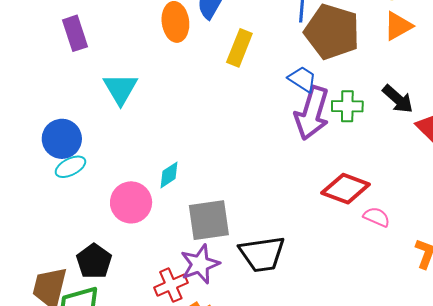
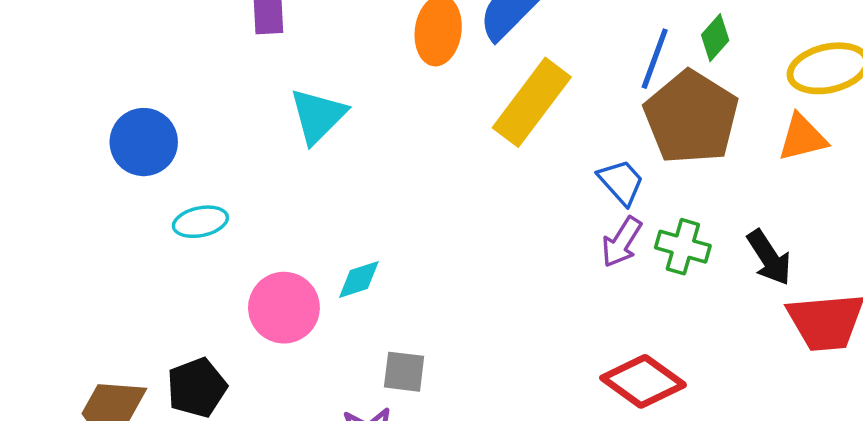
yellow rectangle: (239, 48) -> (532, 102), size x1.4
purple arrow: (312, 113) -> (622, 242), size x0.6
blue circle: (62, 139) -> (144, 142), moved
gray square: (209, 220) -> (404, 372), size x0.6

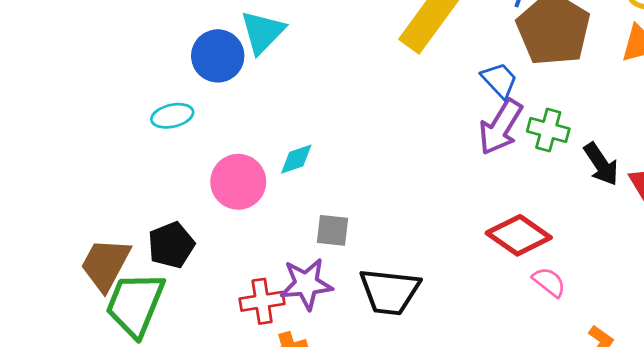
blue circle: (144, 142) -> (218, 56), moved
purple arrow: (622, 242) -> (501, 127), size x1.4
black arrow: (769, 258) -> (601, 164), moved

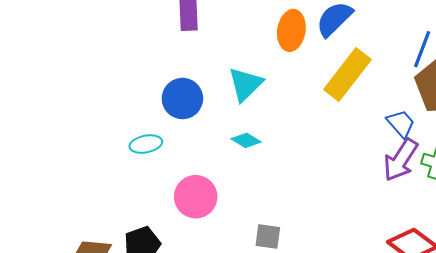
cyan triangle: (263, 32) -> (245, 84), moved
cyan diamond: (296, 159) -> (246, 140), moved, turned 48

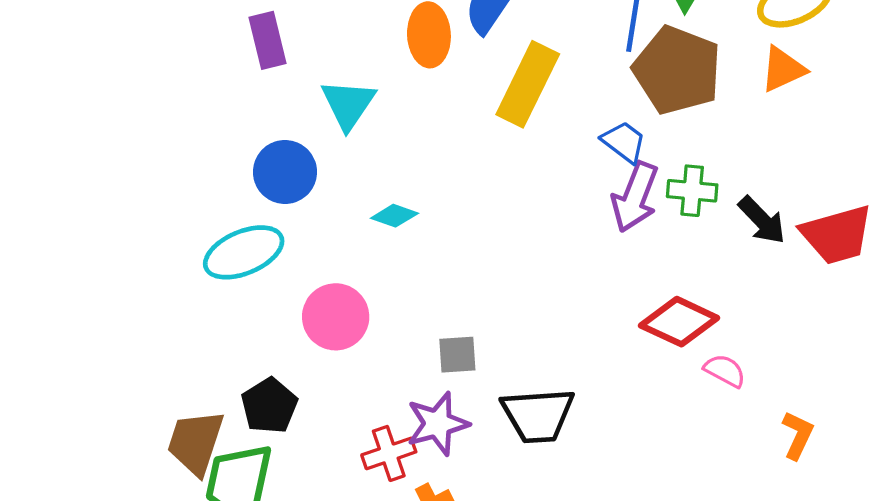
cyan triangle: (245, 84) -> (348, 104), moved
cyan ellipse: (146, 144) -> (244, 252), size x1.6

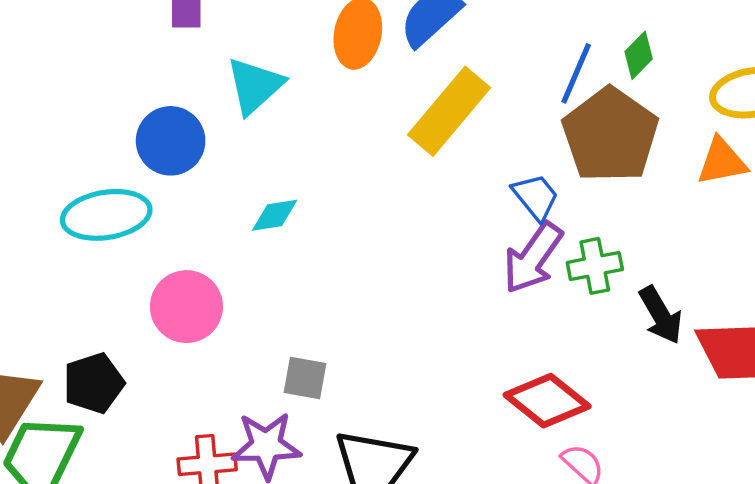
green cross: (692, 191) -> (595, 266), turned -30
cyan diamond: (394, 216) -> (275, 215), turned -42

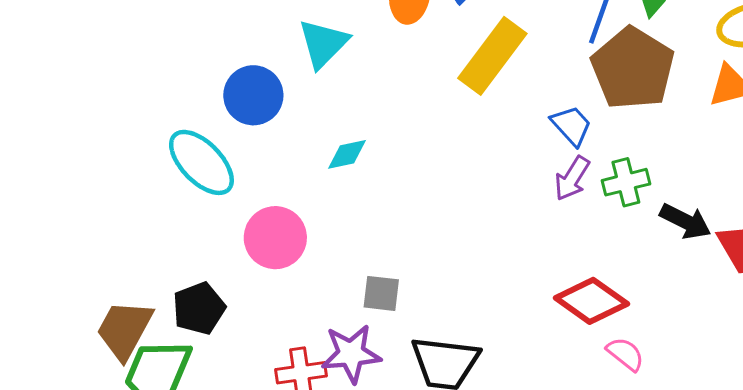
cyan ellipse: (106, 215) -> (201, 162), turned 58
purple arrow: (533, 258) -> (572, 178), size x0.7
black arrow: (661, 315) -> (685, 221), turned -30

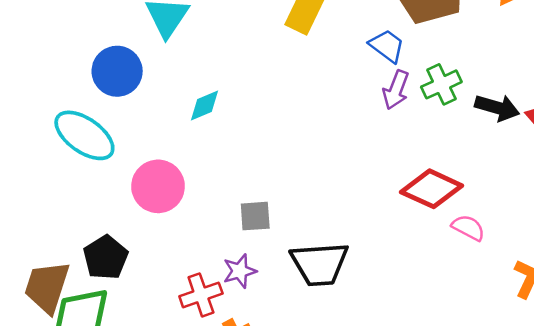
purple star: (351, 354) -> (240, 271), size x0.7

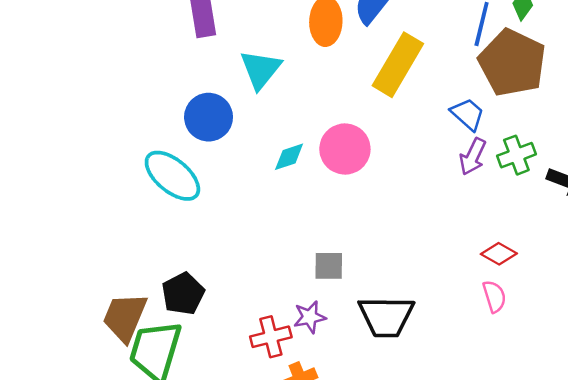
pink circle: (158, 186) -> (345, 149), moved
red diamond: (432, 189) -> (499, 254), size x0.6
pink semicircle: (468, 228) -> (494, 296), moved, turned 40

